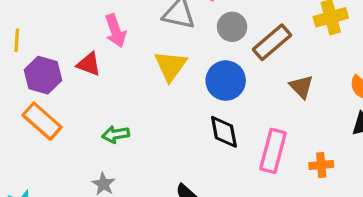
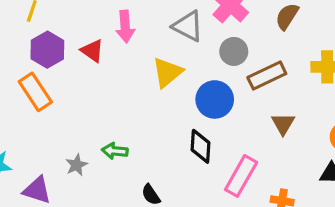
green arrow: (116, 134) -> (115, 151), moved

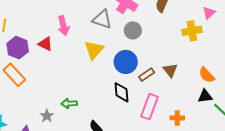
brown rectangle: (267, 76) -> (147, 75), moved, size x0.7

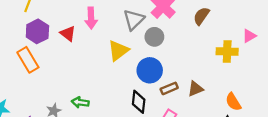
gray triangle: (102, 19) -> (134, 20), turned 45
gray circle: (133, 30) -> (154, 37), moved
brown triangle: (170, 70) -> (195, 89), turned 35

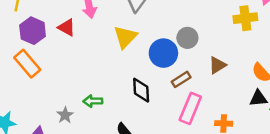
gray circle: (154, 37) -> (187, 38), moved
brown rectangle: (169, 88) -> (181, 79), moved
black diamond: (139, 102) -> (141, 90), moved

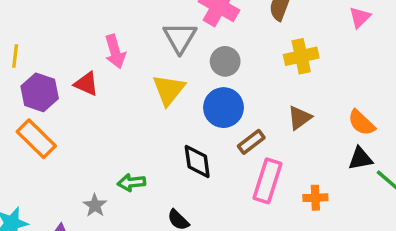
yellow cross: (245, 18) -> (301, 56), moved
gray circle: (187, 38) -> (225, 61), moved

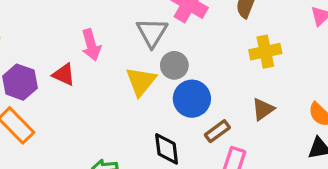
gray circle: (225, 61) -> (174, 65), moved

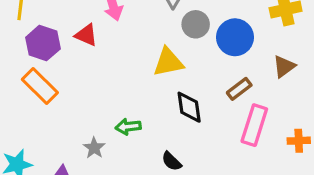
yellow triangle: (141, 81) -> (168, 62), moved, turned 40
blue circle: (192, 99) -> (235, 37), moved

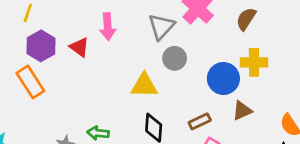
blue circle: (235, 37) -> (223, 78), moved

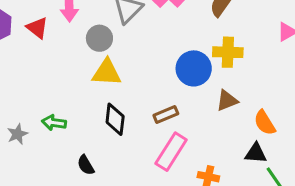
gray circle: (175, 58) -> (99, 38), moved
brown triangle: (242, 111) -> (227, 101), moved

